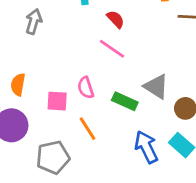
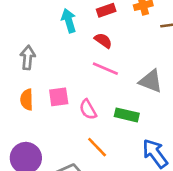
orange semicircle: (18, 85) -> (27, 100), moved
gray triangle: (156, 87) -> (151, 81), moved
pink square: (57, 101) -> (59, 97), moved

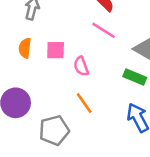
green rectangle: (127, 115) -> (135, 77), moved

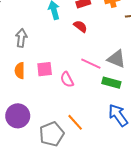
pink line: (104, 30) -> (91, 64), moved
orange line: (84, 103) -> (75, 122), moved

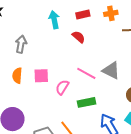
pink semicircle: (67, 80) -> (62, 87), turned 56
green rectangle: (111, 83) -> (86, 102), moved, turned -30

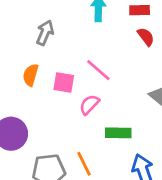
red semicircle: (79, 37) -> (146, 37), moved
pink line: (86, 73) -> (98, 70), moved

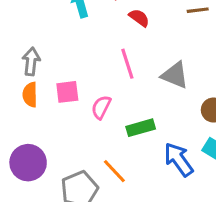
gray arrow: (45, 33) -> (31, 61), moved
pink line: (98, 70) -> (127, 64), moved, turned 48

